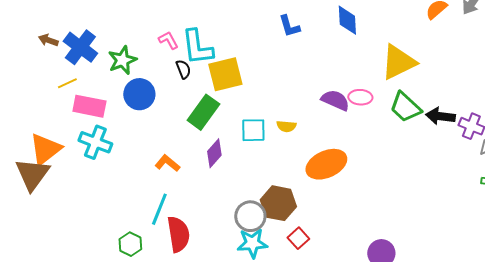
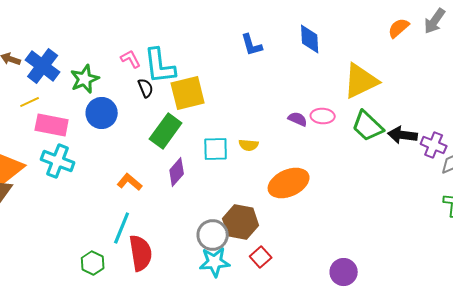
purple semicircle: (335, 100) -> (298, 119), size x0.7

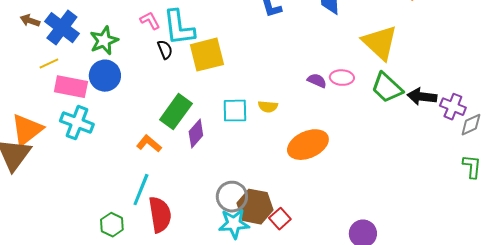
yellow triangle: (361, 81) -> (380, 43), turned -51
blue circle: (102, 113) -> (105, 76), moved
green rectangle: (166, 131) -> (176, 112), moved
brown hexagon: (241, 222) -> (255, 207), moved

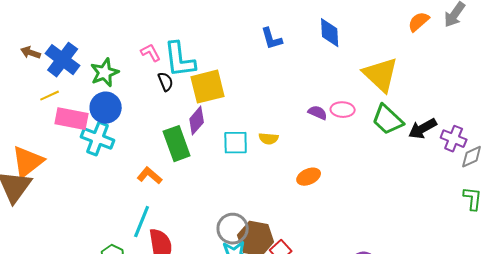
black arrow: (422, 97) -> (423, 129), turned -36
green rectangle: (176, 112) -> (177, 144), turned -56
cyan cross: (77, 123) -> (98, 139), moved
purple diamond: (196, 134) -> (197, 121), moved
orange ellipse: (308, 145) -> (309, 177), size x0.6

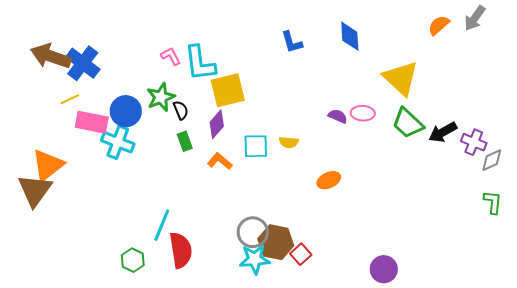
brown arrow: (31, 53) -> (51, 56), size x2.0
green star: (105, 73) -> (161, 97), moved
black semicircle: (166, 82) -> (181, 110), moved
green rectangle: (177, 144) -> (185, 141), moved, size x0.6
orange L-shape: (150, 176) -> (220, 161), moved

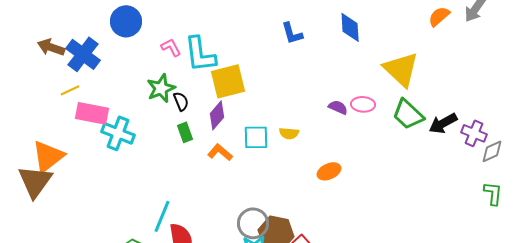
brown arrow: (51, 56) -> (51, 47), size x0.7
blue circle: (126, 111) -> (126, 21), moved

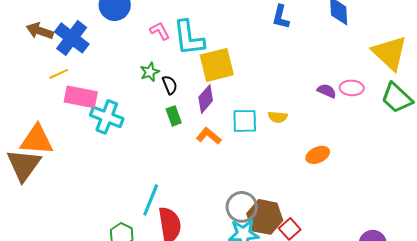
blue L-shape: (292, 33) -> (281, 17), turned 30
green star: (161, 88) -> (150, 72), size x0.7
orange triangle: (48, 156) -> (37, 140), turned 42

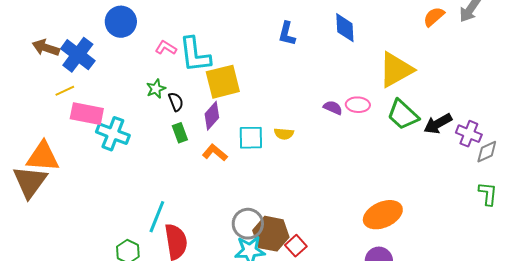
pink L-shape: (160, 31) -> (166, 48), turned -30
yellow triangle: (390, 53) -> (396, 70), turned 48
orange ellipse: (318, 155) -> (383, 215), moved, size x1.6

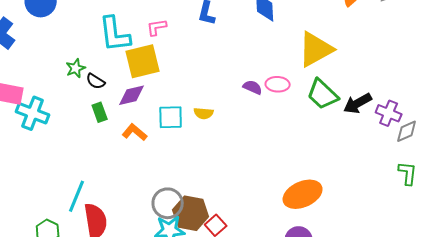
pink L-shape: (166, 48) -> (157, 27), moved, turned -40
black semicircle: (176, 102) -> (96, 81), turned 144
purple diamond: (212, 116) -> (132, 95), turned 36

